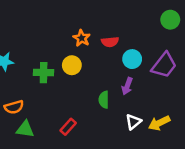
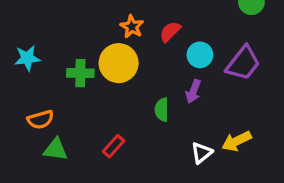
red semicircle: (110, 42) -> (170, 32), turned 140
yellow circle: (72, 65) -> (119, 63), size x1.5
white triangle: (133, 122) -> (202, 153), moved

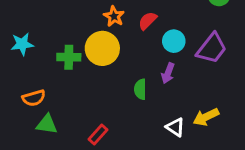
red rectangle: (114, 146) -> (98, 134), moved
white triangle: (202, 153) -> (175, 127), turned -48

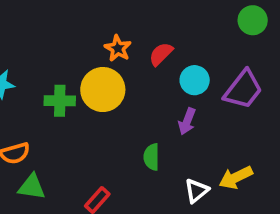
green semicircle: (140, 89) -> (152, 157), moved
white triangle: (175, 127) -> (196, 191), turned 48

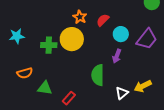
green semicircle: (152, 157) -> (98, 75), size x1.5
green triangle: (32, 187) -> (45, 88), moved

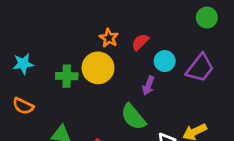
purple arrow: (117, 56) -> (148, 86), moved
orange semicircle: (25, 73) -> (23, 106), moved, turned 42
green semicircle: (98, 75) -> (133, 117), turned -40

